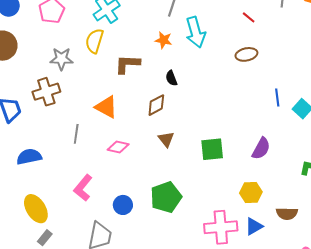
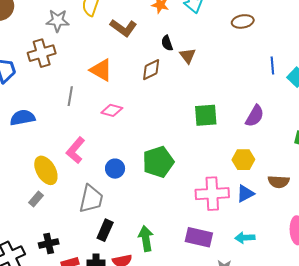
brown L-shape: (127, 64) -> (123, 28), turned -148
brown triangle: (166, 139) -> (188, 56), moved
yellow ellipse: (36, 209) -> (46, 170), moved

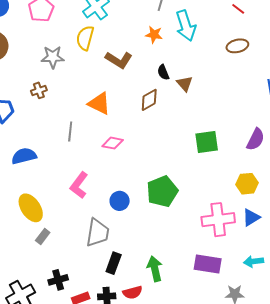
brown cross: (42, 53) -> (39, 90), size x0.6
yellow ellipse: (46, 170) -> (31, 208), moved

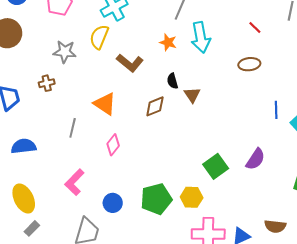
green square: (207, 142) -> (216, 166), moved, turned -35
pink diamond: (113, 143) -> (113, 145), turned -70
yellow hexagon: (247, 184) -> (192, 197), moved

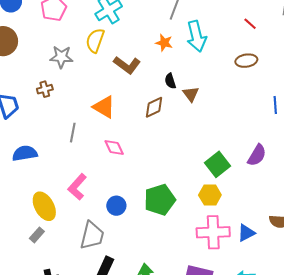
pink diamond: (113, 145) -> (114, 147), turned -60
yellow hexagon: (192, 197) -> (210, 195), moved
yellow ellipse: (24, 199) -> (44, 206), moved

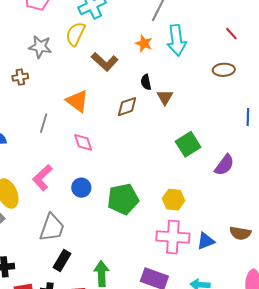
green square: (217, 164) -> (188, 144), moved
blue circle: (116, 206) -> (81, 188), moved

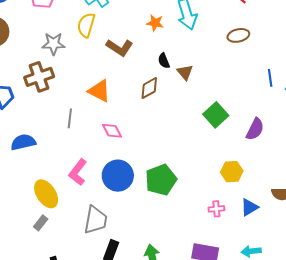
brown cross: (20, 77) -> (39, 77), size x1.8
blue circle: (81, 188) -> (118, 176), size x1.6
yellow hexagon: (174, 200) -> (232, 172), moved
pink cross: (173, 237) -> (216, 209), size x0.5

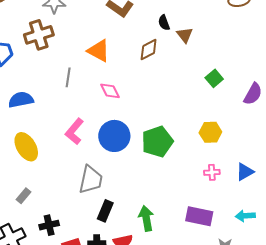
green square: (216, 115) -> (214, 78), size x0.7
yellow hexagon: (232, 172) -> (210, 132), moved
yellow ellipse: (46, 194) -> (26, 147), moved
gray rectangle: (41, 223) -> (24, 196), moved

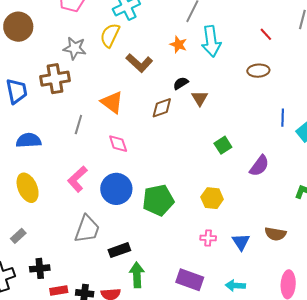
black semicircle: (164, 23) -> (181, 83), turned 70
blue triangle: (245, 172) -> (241, 242), turned -42
black rectangle: (105, 211) -> (119, 250), moved, turned 40

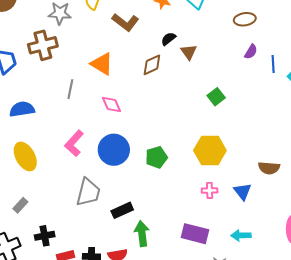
purple semicircle: (259, 166) -> (251, 52), moved, size x0.7
yellow hexagon: (212, 198) -> (210, 150), size x1.4
green pentagon: (158, 200) -> (156, 157), size x0.7
brown semicircle: (275, 234) -> (269, 168), moved

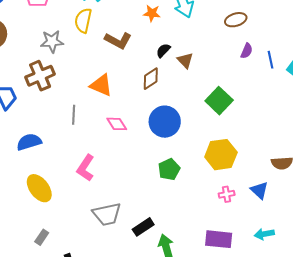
green square: (216, 97) -> (219, 101), size x1.5
blue circle: (114, 150) -> (165, 122), moved
gray trapezoid: (88, 192) -> (107, 214), turned 72

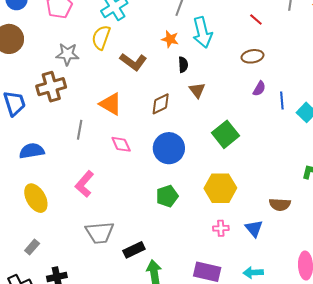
black semicircle: (163, 50) -> (183, 65), moved, turned 126

